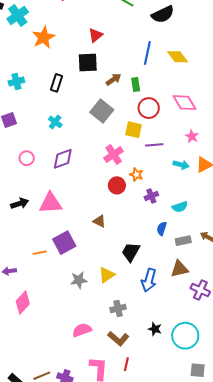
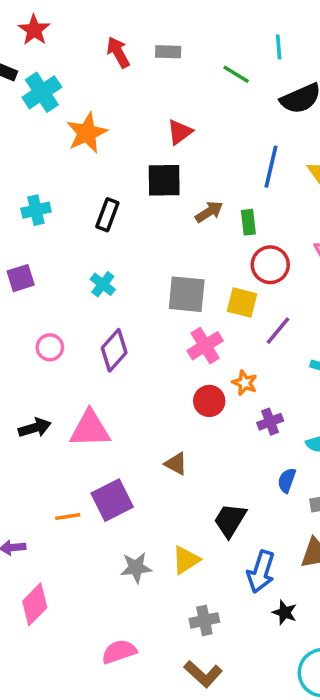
gray square: (102, 111) -> (187, 294), moved, turned -35
purple line: (154, 145) -> (278, 331), turned -48
purple diamond: (63, 159) -> (114, 350), turned -30
black star: (155, 329) -> (285, 612), moved
pink semicircle: (82, 330) -> (119, 652), moved

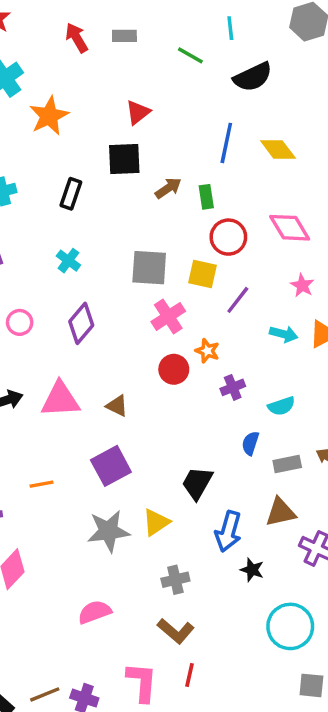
brown triangle: (176, 464) -> (117, 406), moved
purple square: (112, 500) -> (111, 466), moved
gray star: (136, 568) -> (108, 531), size x1.4

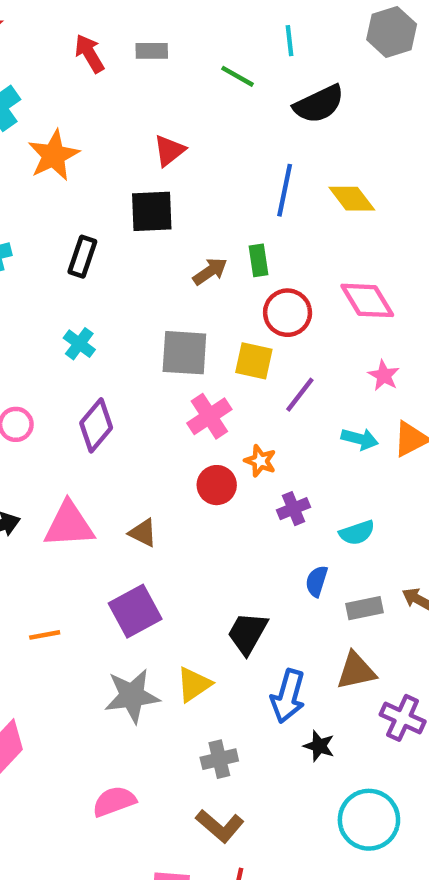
brown arrow: (168, 188) -> (210, 271), moved

